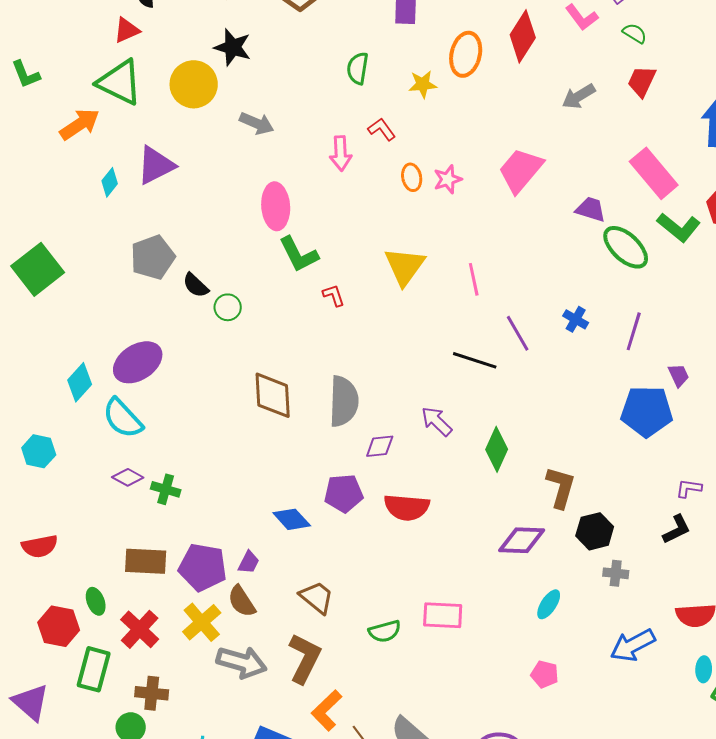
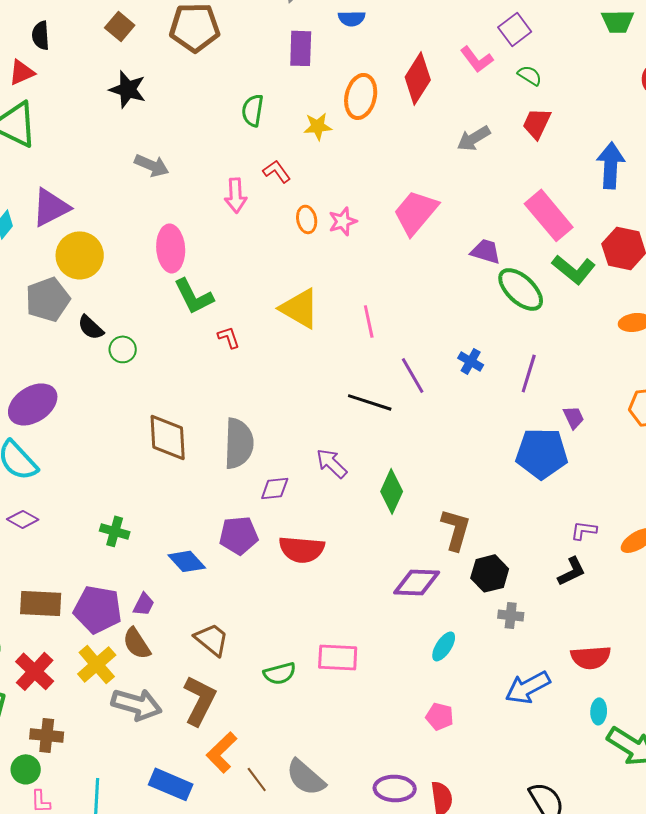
yellow circle: (194, 84) -> (80, 255), moved
yellow triangle: (405, 266) -> (300, 308), turned -36
green cross: (166, 489) -> (115, 531), moved

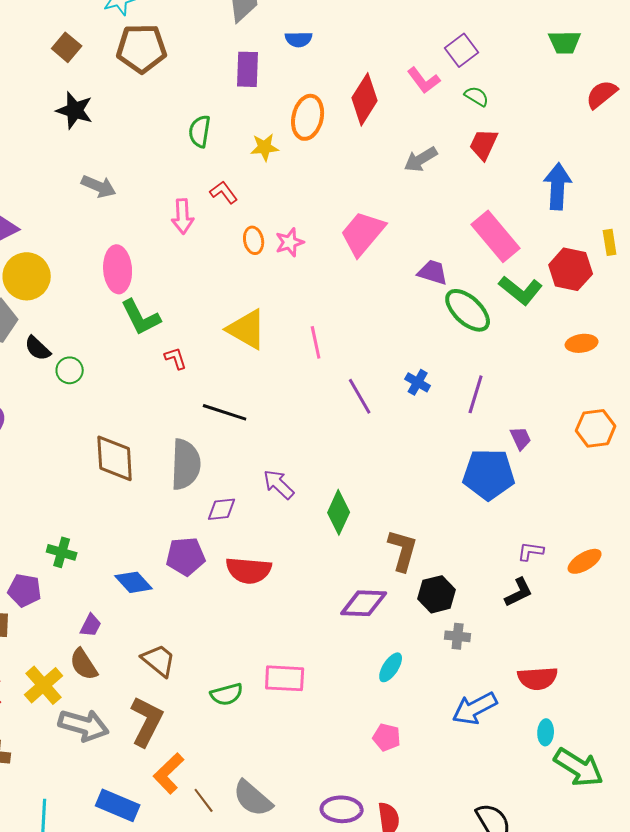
black line: (370, 402) -> (225, 412), moved
purple pentagon: (98, 609) -> (25, 590), moved, size x0.7

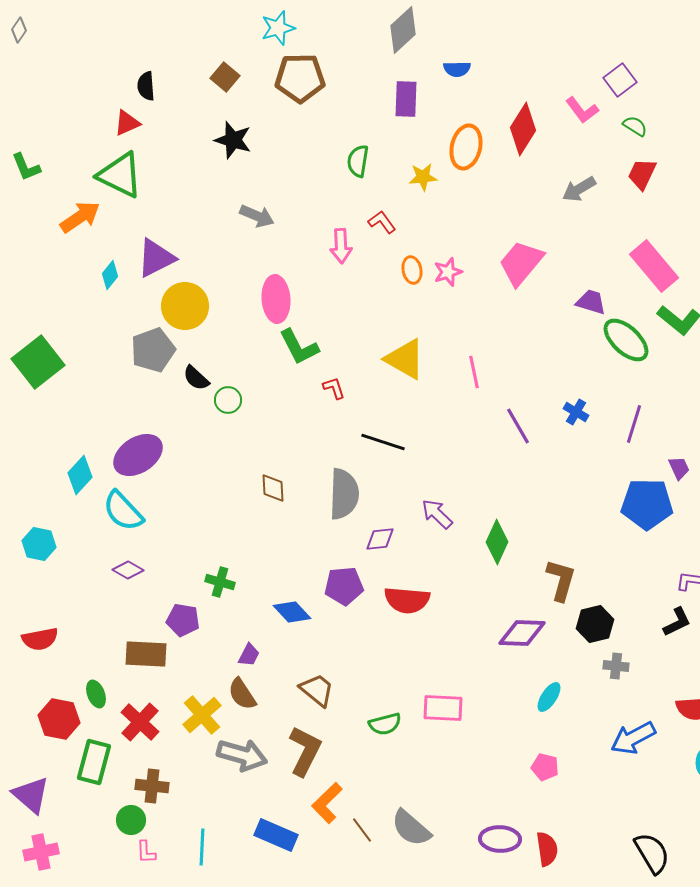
brown diamond: (115, 458) -> (273, 488), size x0.6

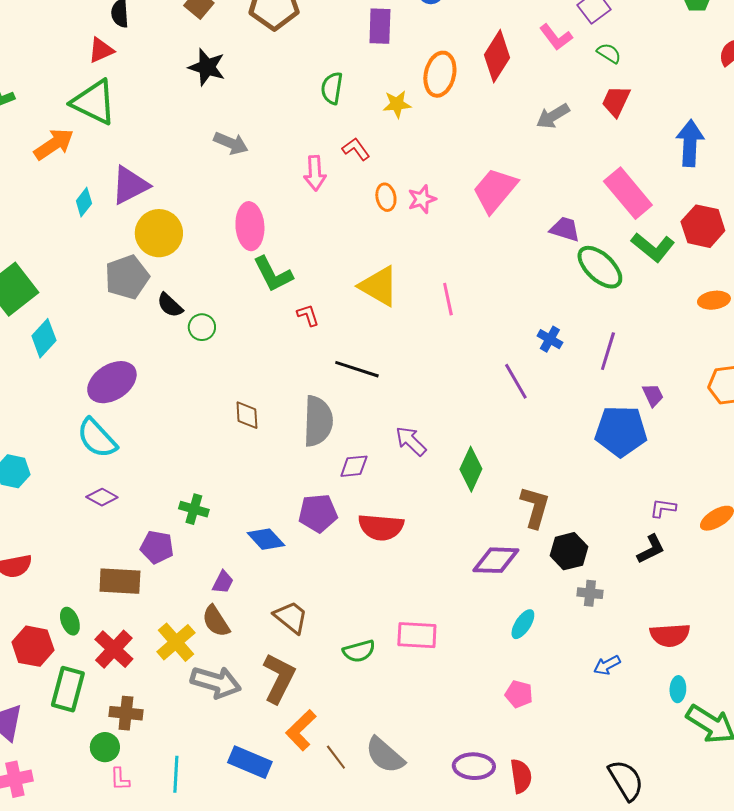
purple line: (518, 426) -> (516, 381), moved
cyan diamond: (80, 475) -> (44, 338), moved
blue arrow: (633, 738) -> (607, 665), size x0.6

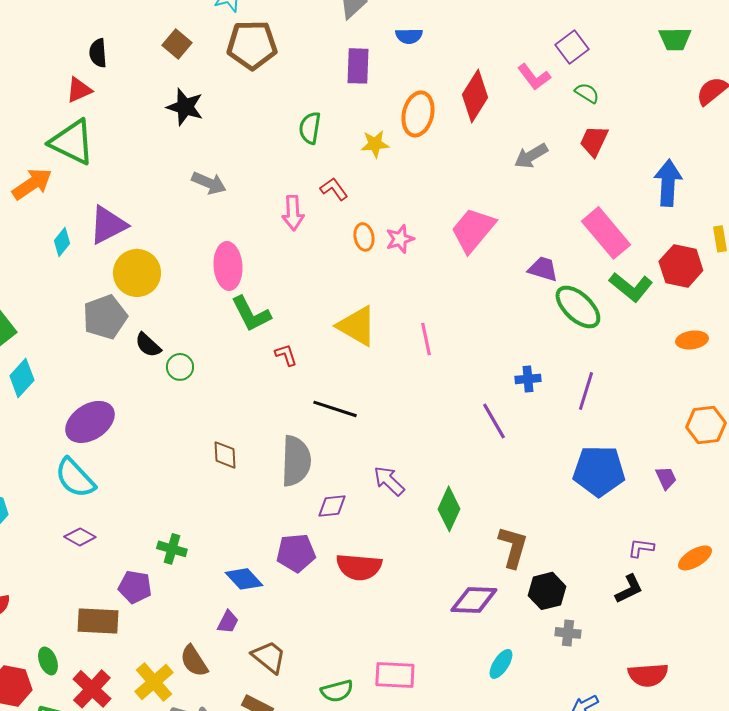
blue cross: (550, 339) -> (528, 379), turned -35
purple trapezoid: (653, 395) -> (666, 478), moved
purple trapezoid: (223, 582) -> (228, 622), moved

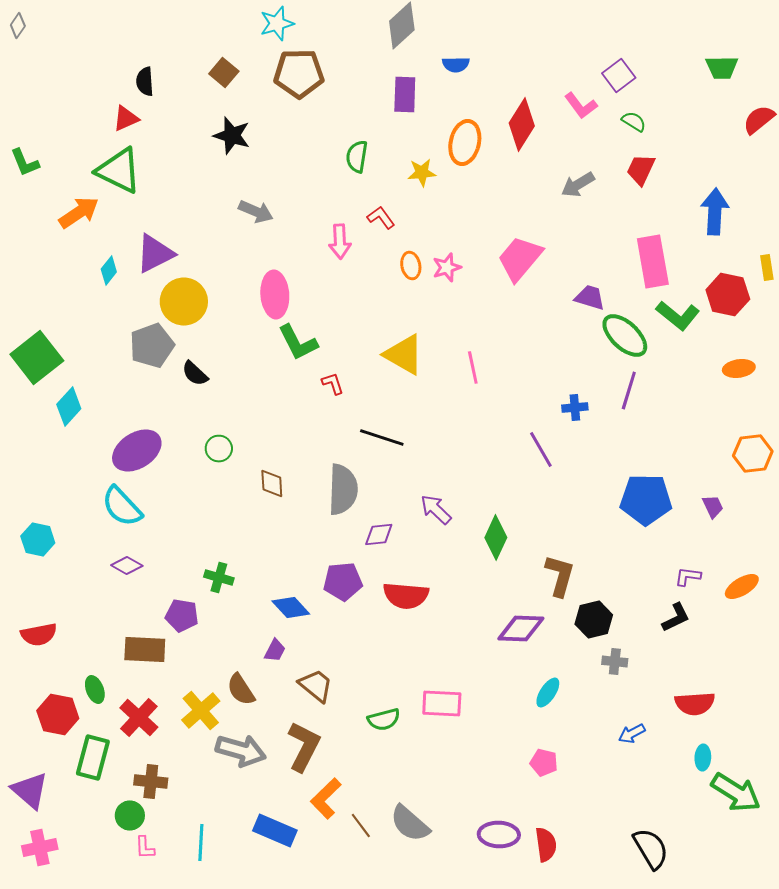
pink rectangle: (606, 233) -> (653, 262), turned 30
green circle: (180, 367) -> (219, 448), moved
purple line: (586, 391) -> (629, 390), moved

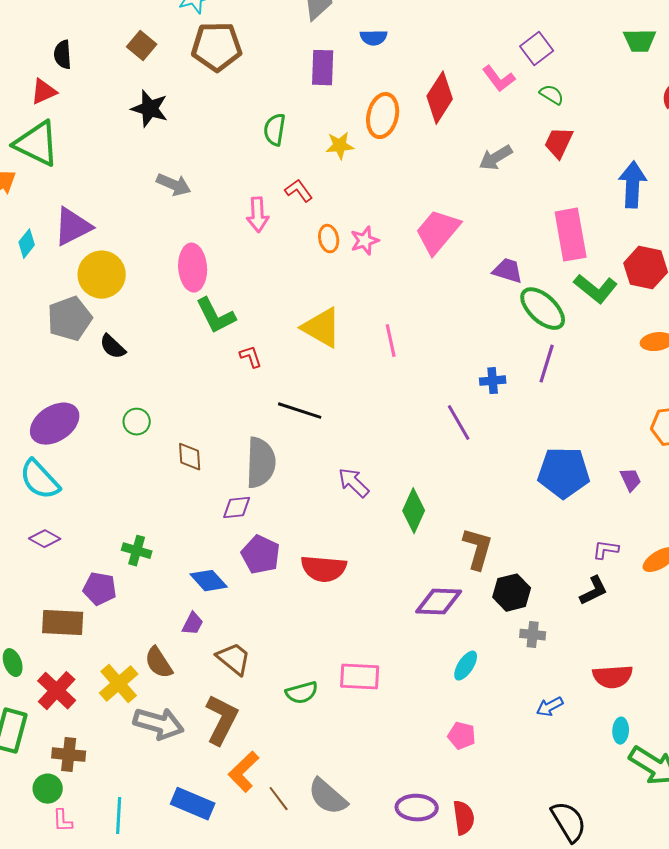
purple diamond: (379, 534) -> (237, 508), moved
purple pentagon: (343, 582) -> (261, 555), turned 30

